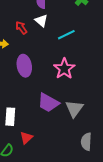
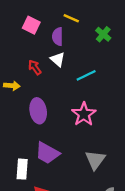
purple trapezoid: (48, 103) -> (47, 153), moved

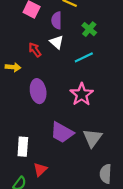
green cross: (103, 34) -> (89, 29), moved
purple trapezoid: (47, 153) -> (62, 132), moved

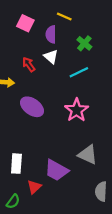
purple ellipse: (38, 91) -> (32, 107), turned -45
purple trapezoid: (62, 132) -> (57, 170), moved
gray triangle: (92, 138) -> (88, 155), turned -42

